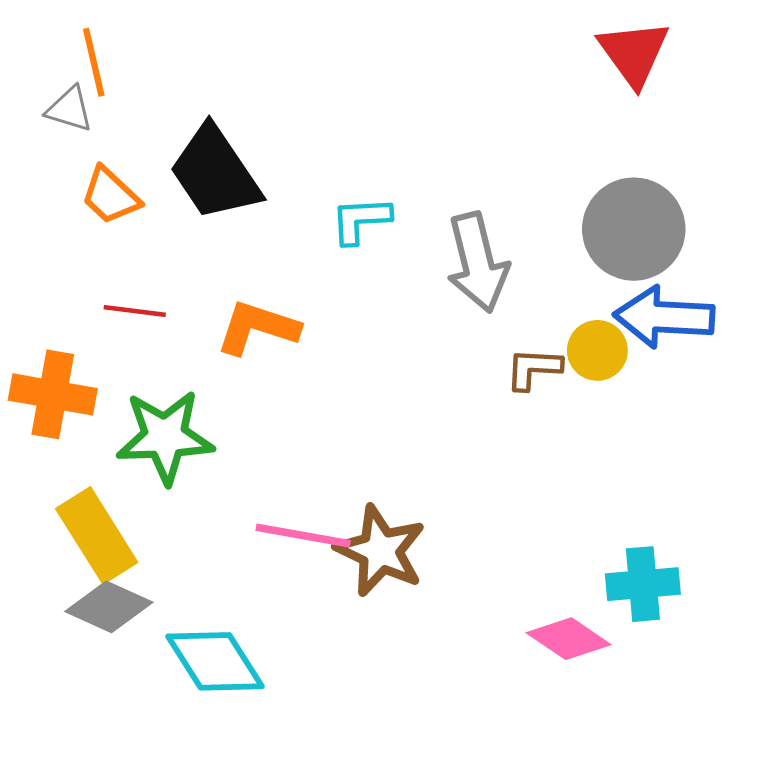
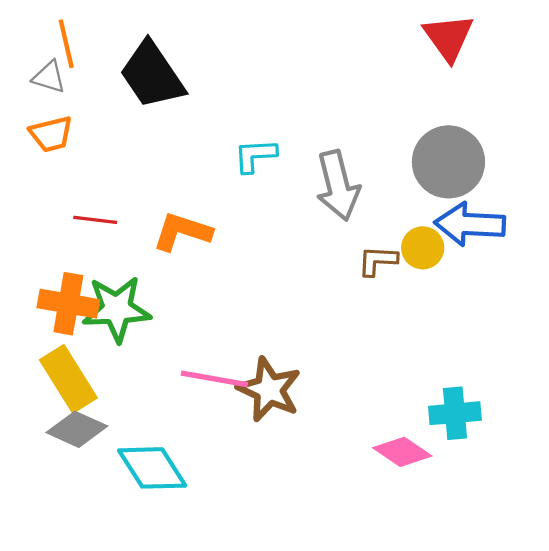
black trapezoid: (215, 173) -> (152, 75), moved
orange trapezoid: (110, 196) -> (51, 134), moved, turned -57
orange cross: (53, 394) -> (68, 304), moved

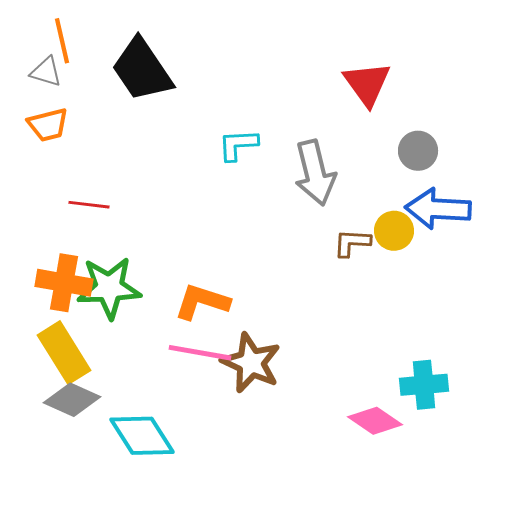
red triangle: (448, 37) -> (367, 84), moved
gray circle: (448, 162) -> (418, 151), size x0.6
orange L-shape: (182, 232) -> (202, 302), moved

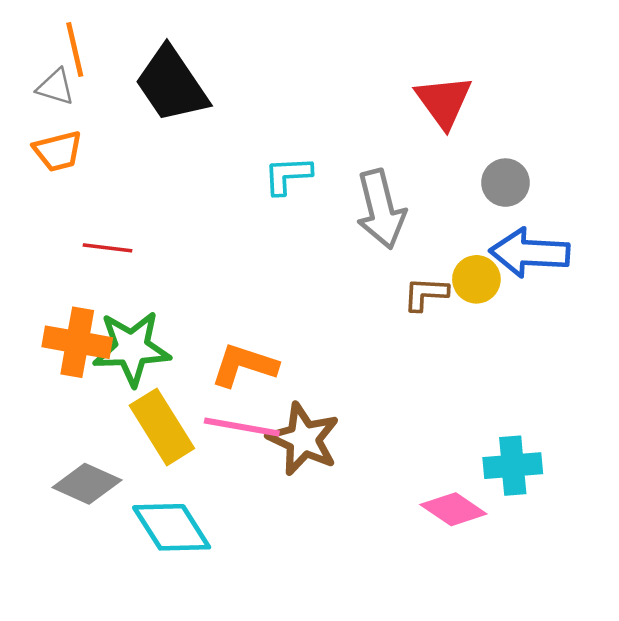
yellow rectangle: (64, 353) -> (162, 427), moved

